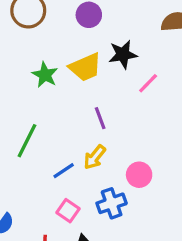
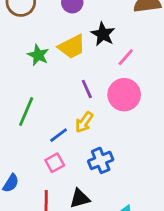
black star: (123, 54) -> (103, 34), turned -30
pink circle: (139, 175) -> (124, 95), moved, size x1.5
pink square: (68, 211) -> (55, 163), moved, turned 30

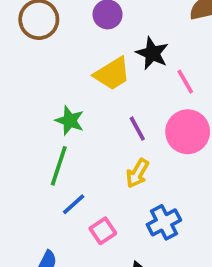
green star: (38, 55) -> (70, 121), moved
pink line: (126, 57) -> (185, 82), turned -66
blue line: (59, 135) -> (74, 204), moved

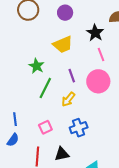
black star: (152, 53) -> (95, 33), moved
green line: (59, 166) -> (45, 88), moved
blue line: (74, 204) -> (15, 119), moved, turned -64

